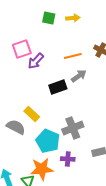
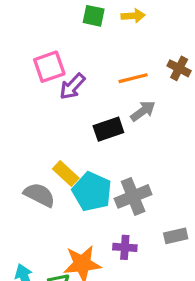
cyan pentagon: (48, 141) -> (92, 192), moved

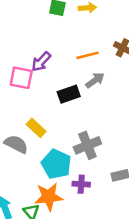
pink square: (49, 67) -> (21, 78), moved, turned 30
cyan pentagon: (92, 192) -> (56, 164), moved

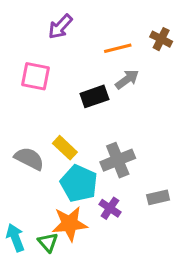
purple arrow: (41, 62) -> (60, 27), moved
yellow rectangle: (36, 128) -> (65, 148), moved
purple cross: (81, 184) -> (110, 208), turned 30

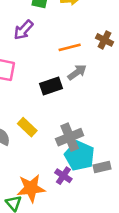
cyan pentagon: (79, 183) -> (80, 156), moved

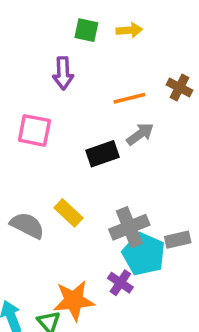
purple arrow: (23, 30) -> (63, 73), turned -45
gray rectangle: (102, 167) -> (178, 240), moved

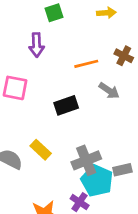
green square: (86, 30) -> (54, 13), turned -30
yellow arrow: (129, 30) -> (106, 13), moved
gray arrow: (140, 134) -> (109, 91), moved, turned 70

